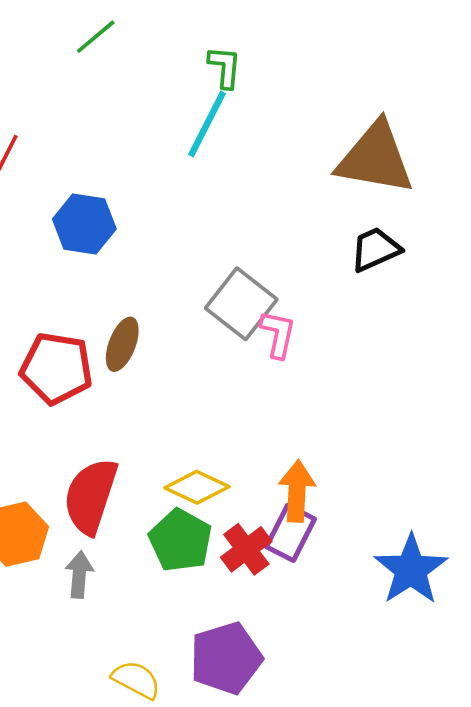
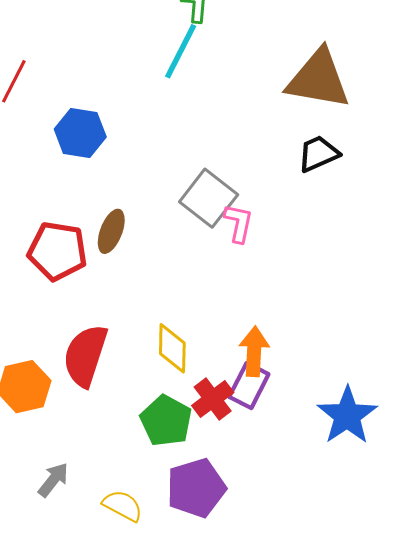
yellow diamond: (197, 487) -> (172, 348), turned 66
green pentagon: (180, 540) -> (166, 421), moved
gray arrow: (79, 575) -> (53, 480), moved, turned 33

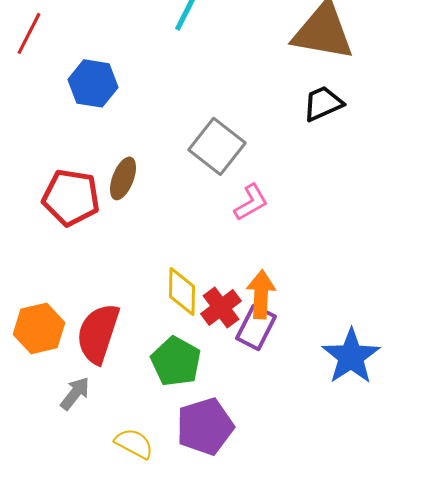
pink L-shape: (239, 223) -> (251, 202), moved, turned 48
red semicircle: (85, 356) -> (98, 333), moved
red cross: (213, 399) -> (221, 307), moved
gray arrow: (53, 480) -> (75, 393), moved

